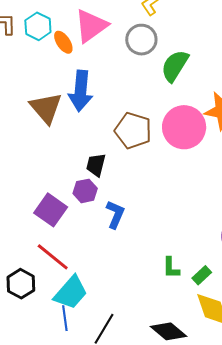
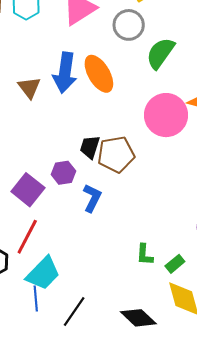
orange ellipse: (63, 42) -> (99, 74), moved, size x1.6
brown triangle: (46, 108) -> (29, 88), size x0.7
brown pentagon: (133, 131) -> (116, 154), moved, turned -30
black trapezoid: (96, 165) -> (90, 147), moved
red line: (53, 257) -> (27, 237), turned 75

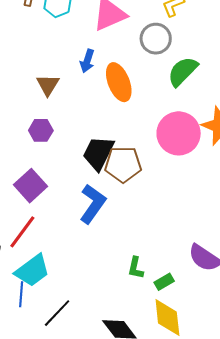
blue arrow: (65, 73) -> (87, 61), moved, size x0.6
black trapezoid: (90, 147) -> (98, 153), size x1.5
purple hexagon: (63, 173) -> (41, 130), moved
blue L-shape: (92, 198) -> (93, 204), size x1.4

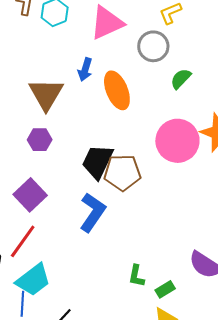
green semicircle: (183, 71) -> (181, 79), size x0.7
brown triangle: (48, 85) -> (46, 94), size x1.5

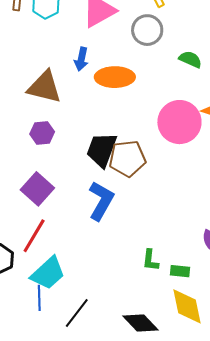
green semicircle: (181, 79) -> (190, 59), moved, turned 75
orange ellipse: (117, 90) -> (115, 77), turned -63
brown triangle: (46, 94) -> (44, 87), turned -42
green rectangle: (165, 289) -> (180, 271), turned 42

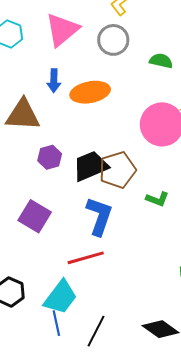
purple hexagon: (42, 133) -> (50, 157), moved
black trapezoid: (102, 150) -> (90, 166), turned 57
red line: (34, 236) -> (86, 258), moved, turned 54
green L-shape: (150, 260) -> (157, 199), moved, turned -65

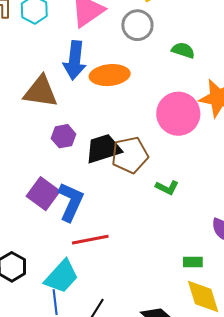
blue arrow: (54, 81) -> (75, 60), size x1.6
blue L-shape: (99, 216) -> (71, 202), moved

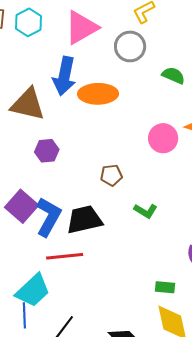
pink circle: (178, 114) -> (163, 138), size x0.7
black trapezoid: (103, 149) -> (84, 220), moved
brown pentagon: (130, 155) -> (111, 175), size x0.6

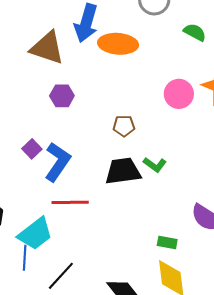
purple square: (22, 206) -> (32, 149), size x0.6
black trapezoid: (84, 220) -> (123, 171), moved

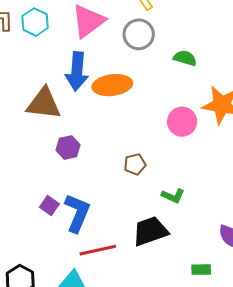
black trapezoid: (123, 171) -> (150, 231), moved

